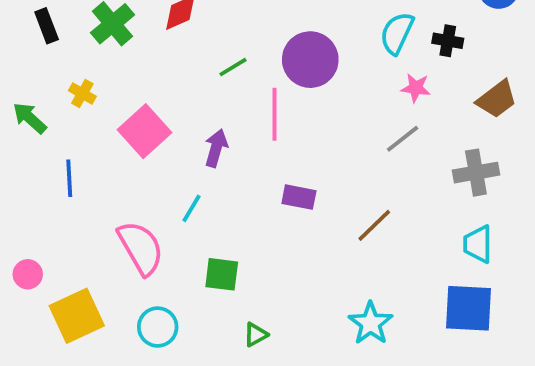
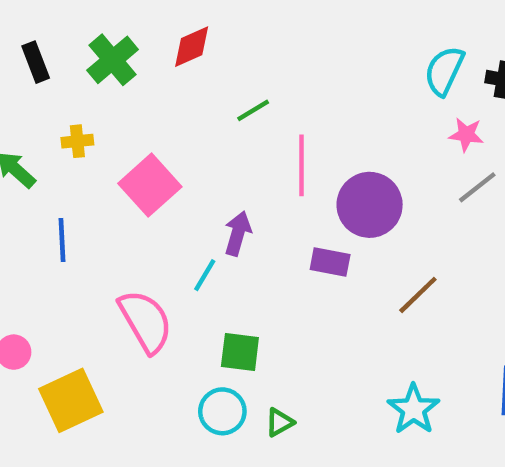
purple circle: (310, 60) -> (370, 205), moved
yellow cross: (82, 93) -> (77, 141), turned -36
gray line: (403, 139) -> (477, 187), moved
purple arrow: (216, 148) -> (238, 233), moved
cyan circle: (158, 327) -> (222, 411), moved

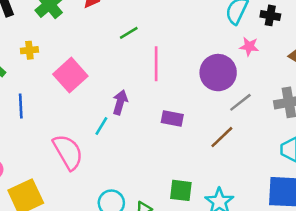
gray line: (477, 187) -> (240, 102), moved
purple circle: (370, 205) -> (218, 73), moved
green square: (240, 352) -> (181, 190), moved

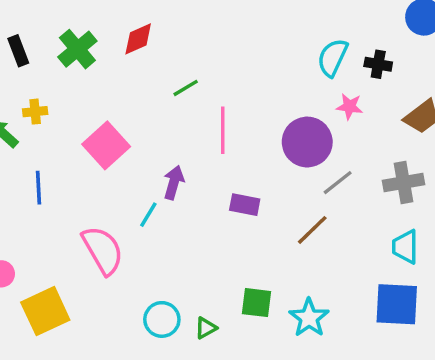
yellow cross: (29, 50) -> (35, 112), moved

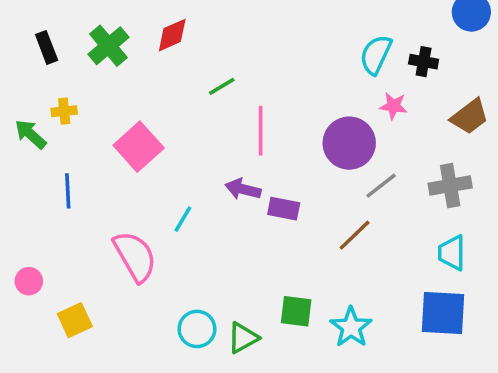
purple arrow: (174, 183) -> (243, 189), moved, turned -92
yellow square: (45, 311) -> (75, 320), size x0.7
green triangle: (206, 328) -> (243, 338), size x1.4

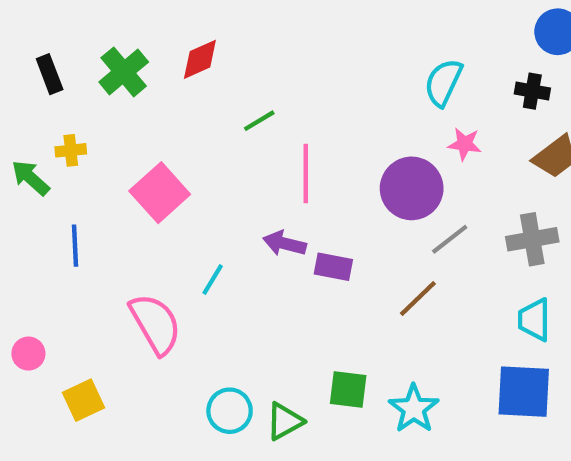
black cross: (424, 62) -> (532, 91), moved

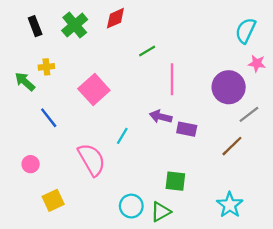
blue line: (75, 246) -> (49, 118), turned -35
pink circle: (28, 354) -> (31, 164), moved
green square: (348, 390) -> (175, 181), moved

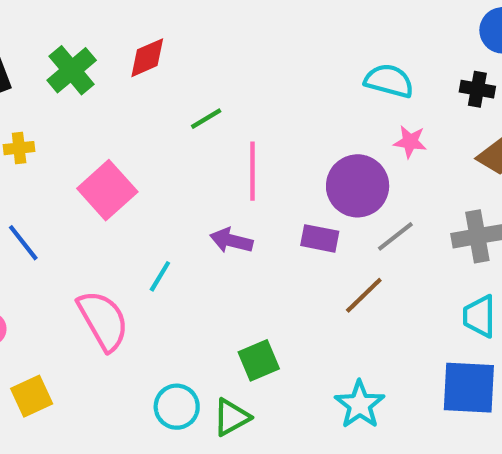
cyan semicircle: (246, 31) -> (389, 81), turned 80
purple rectangle: (187, 129) -> (320, 238), moved
green square: (175, 181) -> (259, 360), turned -30

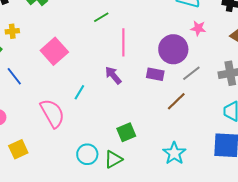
purple arrow: (231, 241) -> (113, 75), turned 36

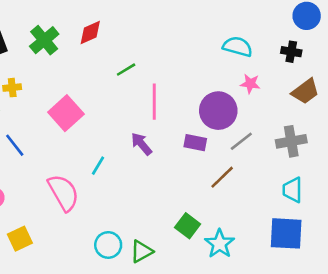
green square: (126, 132) -> (188, 226), moved, turned -30

